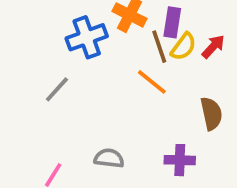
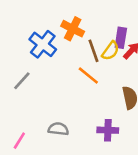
purple rectangle: (172, 22) -> (121, 38), moved
blue cross: (87, 37) -> (43, 44), turned -32

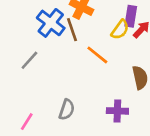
brown line: (94, 51) -> (72, 30), moved
gray semicircle: (58, 129) -> (67, 110), turned 102

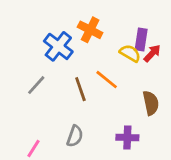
brown line: (72, 30) -> (80, 89), moved
yellow semicircle: (120, 30) -> (130, 53), turned -96

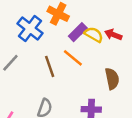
purple rectangle: (141, 39) -> (78, 32), moved, turned 36
red arrow: (152, 53) -> (113, 35), turned -112

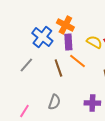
purple rectangle: (78, 32) -> (68, 42), moved, turned -49

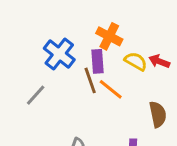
orange cross: (65, 25) -> (109, 36), moved
brown line: (58, 68) -> (90, 80), moved

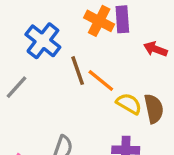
purple rectangle: (97, 61) -> (122, 19), moved
yellow semicircle: (136, 61) -> (129, 104), moved

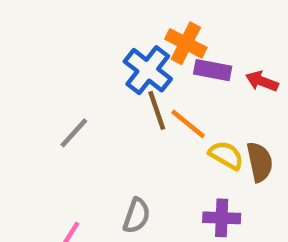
purple rectangle: (122, 19) -> (213, 70), moved, turned -75
blue cross: (43, 41) -> (148, 70), moved

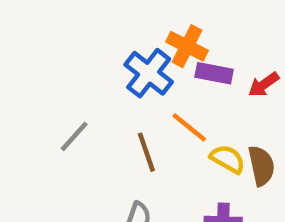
red arrow: (262, 81) -> (264, 85), turned -56
brown line: (157, 110) -> (146, 152), moved

